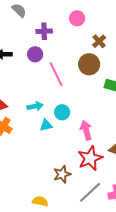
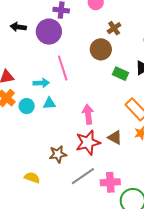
purple circle: (35, 54) -> (49, 32), size x1.6
pink line: (56, 74) -> (63, 68), moved
cyan circle: (62, 112) -> (27, 106), moved

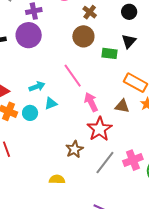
pink line: (63, 68) -> (73, 76), moved
brown triangle: (115, 137) -> (122, 106), moved

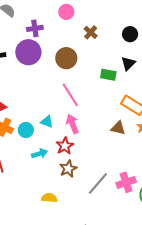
brown circle: (83, 36) -> (66, 58), moved
cyan arrow: (37, 86) -> (39, 154), moved
pink arrow: (91, 102) -> (72, 124), moved
cyan triangle: (51, 103) -> (47, 122), turned 40
red star: (99, 129) -> (65, 146), moved, size x0.7

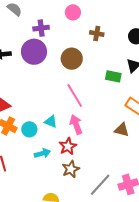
brown cross: (91, 32) -> (97, 34), turned -32

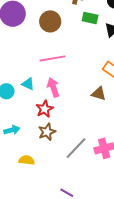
green rectangle: (113, 76) -> (90, 18), moved
pink line: (75, 96) -> (52, 58), turned -70
cyan arrow: (42, 153) -> (12, 130), moved

